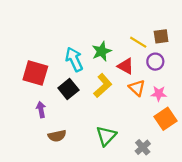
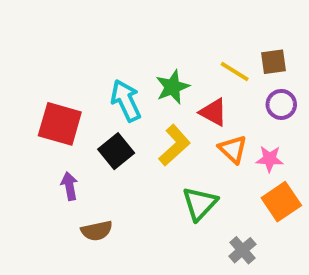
purple circle: (155, 62) -> (281, 104), moved
green triangle: (106, 136) -> (200, 204), moved

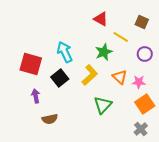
brown square: (274, 62) -> (142, 22), moved, turned 32
green star: (172, 87) -> (104, 52), moved
red triangle: (213, 112) -> (101, 19), moved
gray cross: (242, 250) -> (141, 129), moved

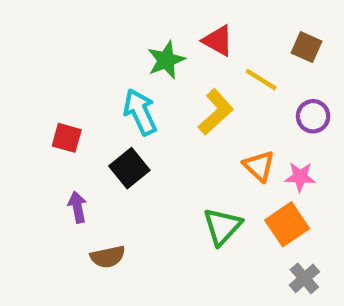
green star: (104, 52) -> (166, 60), moved
red square: (31, 64) -> (67, 138), size x0.6
yellow L-shape: (90, 75) -> (216, 112), moved
orange square: (145, 104) -> (287, 224), moved

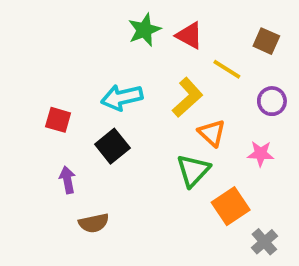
green star: (166, 60) -> (144, 30), moved
cyan arrow: (140, 112) -> (122, 97), turned -78
orange triangle: (259, 166) -> (212, 133), moved
orange square: (287, 224) -> (231, 206), moved
green triangle: (222, 226) -> (193, 171), moved

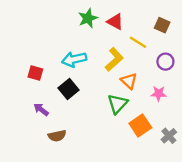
purple arrow: (67, 180) -> (41, 110), turned -42
gray cross: (264, 242) -> (169, 136), moved

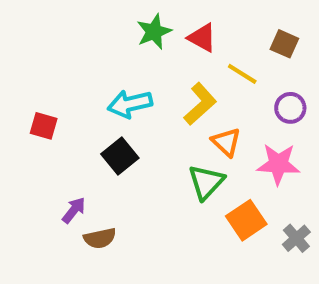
red square: (35, 73) -> (44, 126), moved
pink star: (159, 94) -> (278, 164), size x1.5
purple arrow: (41, 110) -> (74, 210), moved, turned 91

